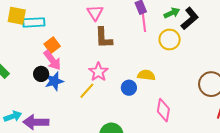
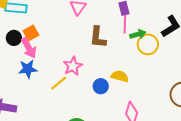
green arrow: (172, 13) -> (138, 34), moved
brown L-shape: (104, 38) -> (98, 37), moved
black circle: (41, 74) -> (14, 38), moved

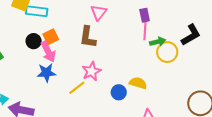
brown L-shape: (98, 37) -> (88, 37), moved

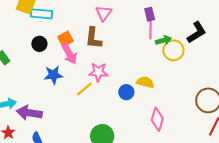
orange square: (51, 37) -> (65, 39), moved
pink arrow: (48, 52) -> (69, 54), moved
pink star: (91, 71) -> (98, 72), turned 30

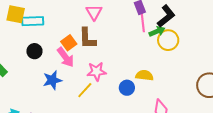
black L-shape: (197, 32) -> (166, 16), moved
orange square: (65, 39) -> (69, 43), moved

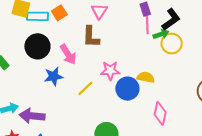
orange square: (69, 43) -> (59, 13), moved
black circle: (34, 51) -> (37, 46), size x1.6
pink star: (97, 71) -> (110, 71), moved
blue circle: (127, 88) -> (127, 89), size x1.5

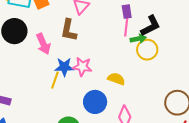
blue star: (54, 76) -> (64, 67), moved
yellow line: (85, 88) -> (55, 80), turned -36
blue circle: (127, 89) -> (95, 102), moved

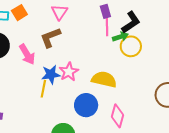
brown L-shape: (69, 30) -> (50, 37), turned 65
pink star: (82, 67) -> (69, 72), turned -30
yellow semicircle: (116, 79) -> (104, 79), size x1.4

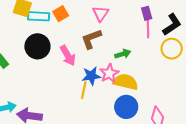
green arrow: (120, 37) -> (123, 54), moved
yellow semicircle: (104, 79) -> (126, 82), moved

